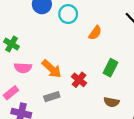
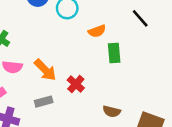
orange semicircle: (95, 33) -> (97, 31), turned 32
green rectangle: (110, 68) -> (114, 53), moved, turned -35

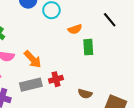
red cross: (76, 84) -> (56, 79), moved, turned 32
gray rectangle: (44, 102) -> (31, 85), size x1.5

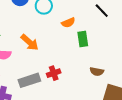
orange arrow: (33, 59) -> (30, 42), moved
brown semicircle: (85, 94) -> (97, 71), moved

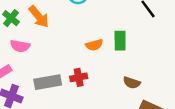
orange semicircle: (68, 23) -> (94, 45), moved
orange arrow: (30, 42) -> (39, 17), moved

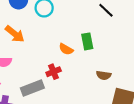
orange semicircle: (94, 45) -> (66, 49), turned 56
red cross: (79, 77) -> (54, 72), moved

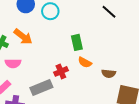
green rectangle: (87, 41) -> (77, 42), moved
orange semicircle: (66, 49) -> (85, 62), moved

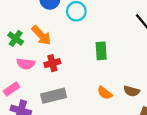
orange semicircle: (85, 62) -> (105, 93), moved
red cross: (61, 71) -> (52, 63), moved

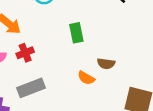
brown semicircle: (132, 91) -> (106, 64), moved

